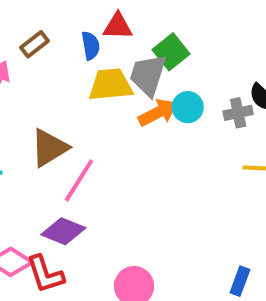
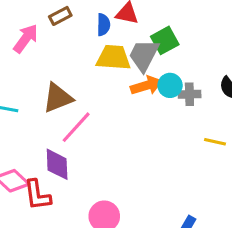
gray cross: (238, 113) -> (189, 94), moved
purple diamond: (63, 231) -> (57, 164), turned 56

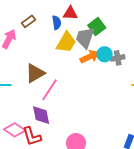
yellow trapezoid: (113, 58) -> (66, 42), turned 125

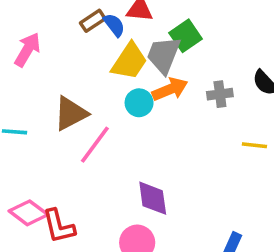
brown rectangle: (29, 21) -> (93, 21), moved
blue semicircle: (57, 23) -> (114, 25), turned -32
cyan circle: (105, 54) -> (139, 103), moved
purple diamond: (41, 115) -> (153, 198), moved

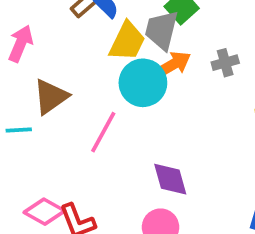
cyan circle: (139, 103) -> (143, 83), size x1.6
brown triangle: (71, 114) -> (51, 97), moved

